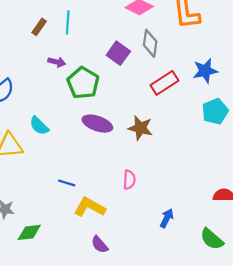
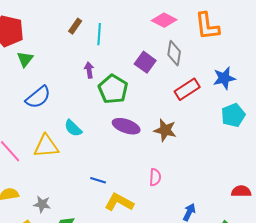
brown rectangle: (39, 27) -> (75, 26), moved
purple arrow: (57, 62) -> (89, 70), turned -112

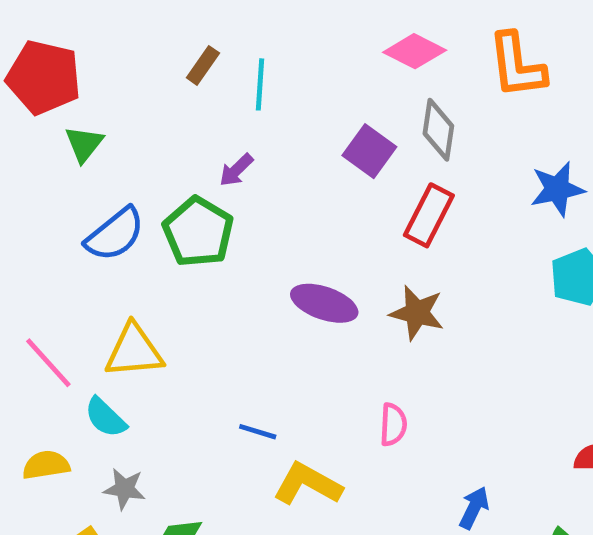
purple arrow: (89, 70) -> (236, 170), turned -126
green pentagon: (113, 89) -> (198, 232), moved
red rectangle: (187, 89) -> (429, 215), moved, turned -30
cyan semicircle: (73, 128) -> (105, 417), moved

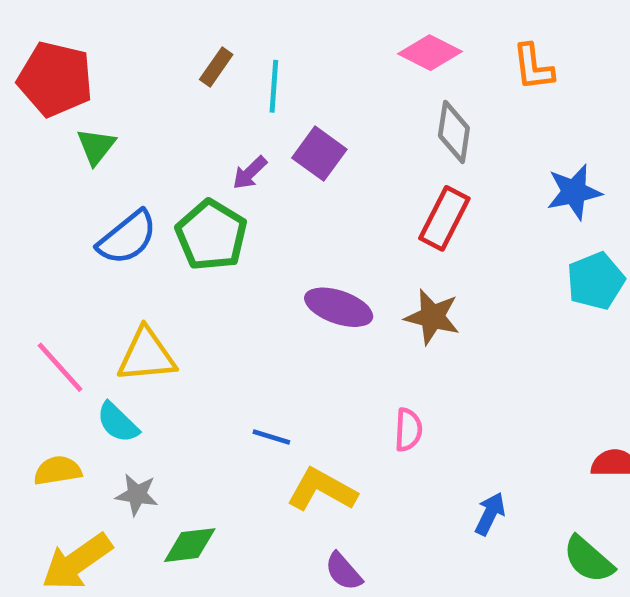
orange L-shape: (517, 65) -> (533, 67), size x0.7
purple square: (369, 151) -> (319, 154), moved

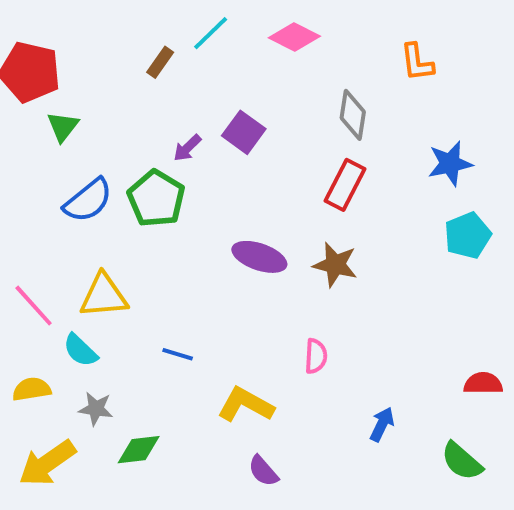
pink diamond: (430, 53) -> (294, 37), moved
cyan line: (274, 86) -> (211, 33), moved, turned 42
blue line: (271, 437) -> (178, 354), moved

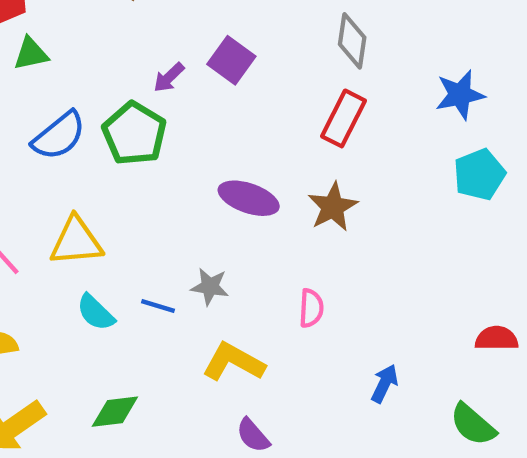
green triangle: (63, 126) -> (31, 54), turned 40
brown star: (335, 265) -> (333, 207), turned 30
cyan semicircle: (80, 350) -> (96, 312), moved
gray star: (96, 409) -> (210, 287), moved

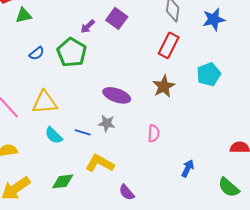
blue star: (460, 95) -> (214, 19), moved
blue semicircle: (59, 136) -> (37, 53), size x0.6
cyan pentagon: (479, 175) -> (209, 74), moved
purple ellipse: (249, 198) -> (117, 95), moved
yellow L-shape: (234, 362) -> (100, 163), moved

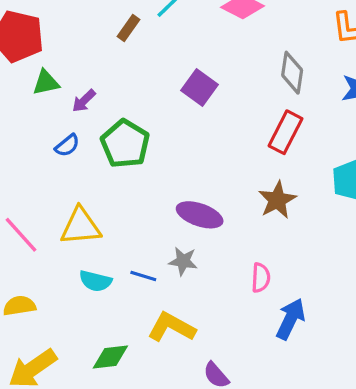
purple arrow: (88, 26) -> (84, 101), moved
cyan semicircle: (54, 135) -> (95, 281), turned -30
blue arrow: (188, 168) -> (290, 319), moved, size x1.4

